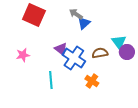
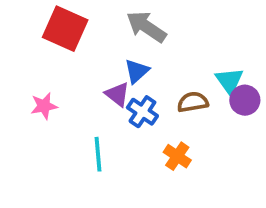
gray arrow: (76, 14) -> (146, 27), size x1.5
blue triangle: (84, 23) -> (137, 71), moved
blue cross: (74, 58) -> (142, 112), size x0.7

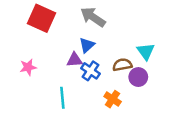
purple triangle: (117, 94) -> (75, 60), turned -42
purple circle: (245, 100) -> (138, 77), moved

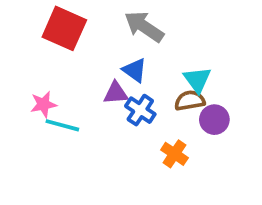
blue triangle: (87, 45) -> (135, 70), turned -42
cyan triangle: (146, 51) -> (197, 80), moved
cyan line: (62, 98) -> (62, 125), moved, turned -70

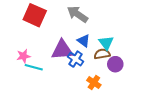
blue triangle: (135, 70) -> (84, 41), moved
purple triangle: (116, 93) -> (62, 50), size x1.6

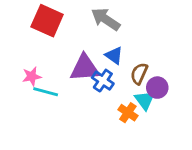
cyan triangle: (106, 43) -> (145, 100), moved
brown semicircle: (102, 54) -> (139, 74), turned -56

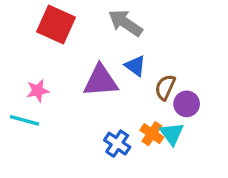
blue cross: (103, 81) -> (117, 144), moved
cyan line: (46, 92) -> (25, 120), moved
cyan triangle: (145, 100) -> (172, 134), moved

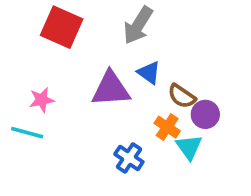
gray arrow: (125, 23) -> (138, 25), turned -92
brown semicircle: (165, 87) -> (182, 96), turned -80
orange cross: (152, 134) -> (167, 127), moved

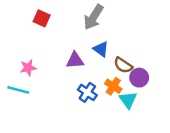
red square: (62, 27) -> (42, 18), size x0.6
purple triangle: (111, 89) -> (75, 60), size x0.7
blue cross: (129, 158) -> (87, 92), moved

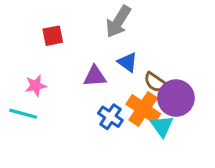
red square: (42, 18) -> (53, 36), moved, turned -35
purple circle: (139, 78) -> (176, 98), size x1.5
orange cross: (113, 86) -> (143, 109), size x1.5

